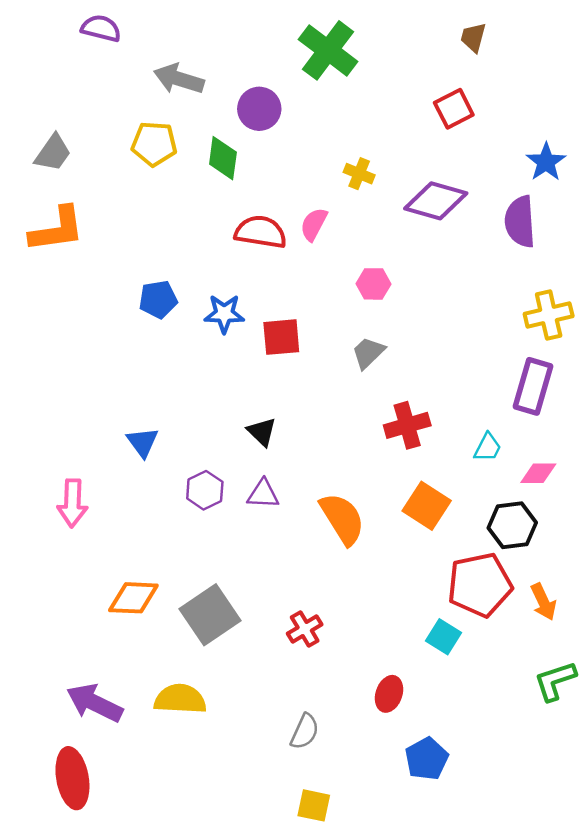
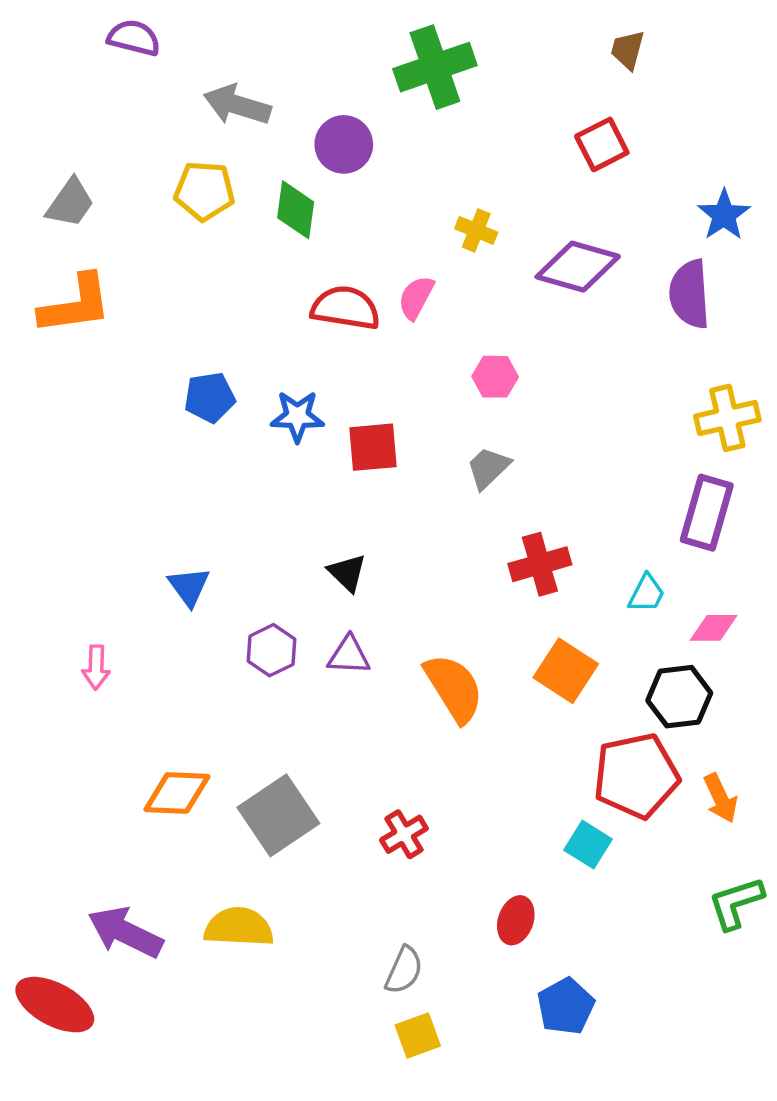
green cross: (328, 50) -> (435, 67), turned 34
pink arrow: (72, 503) -> (96, 667), size x0.7
red ellipse: (72, 778) -> (55, 1005), moved, turned -52
yellow square: (314, 805) -> (418, 1036), moved, turned -32

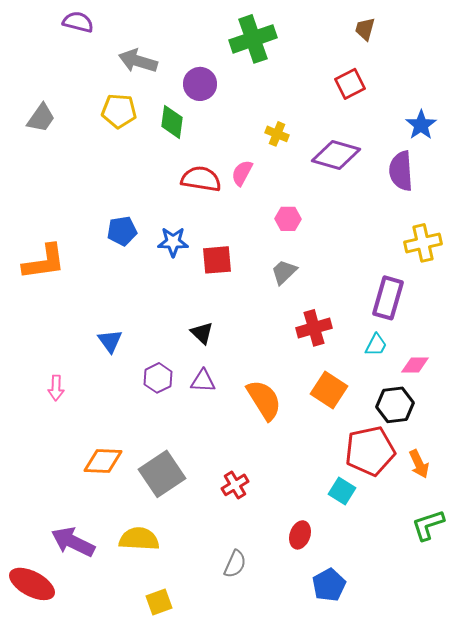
orange L-shape: (75, 304) -> (44, 262), moved
purple rectangle: (707, 513) -> (388, 298), moved
yellow square: (418, 1036) -> (159, 602), moved

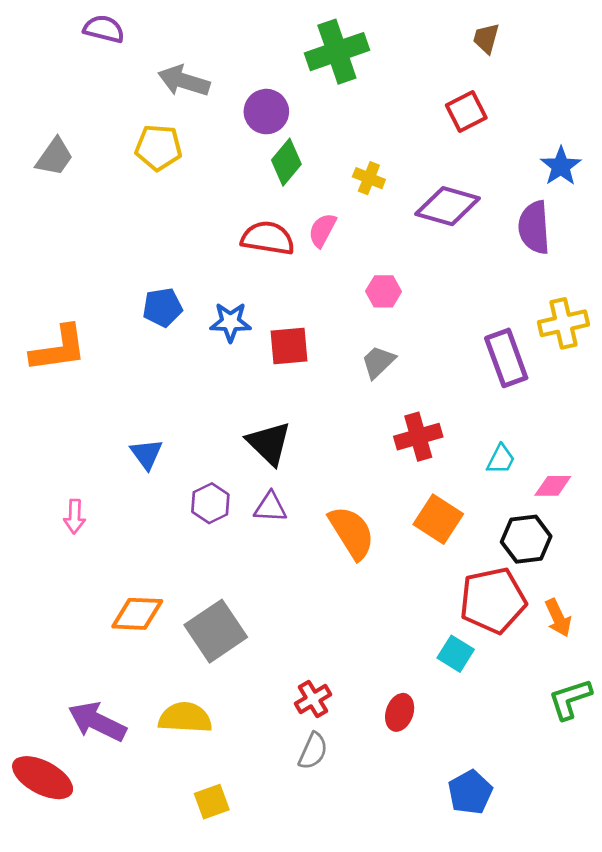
green diamond: (172, 122) -> (286, 162), moved, turned 32
purple rectangle: (388, 298) -> (506, 358), moved, turned -36
black triangle: (202, 333) -> (269, 443), size x1.5
red cross: (235, 485) -> (313, 699), moved
blue pentagon: (329, 585) -> (470, 792), moved

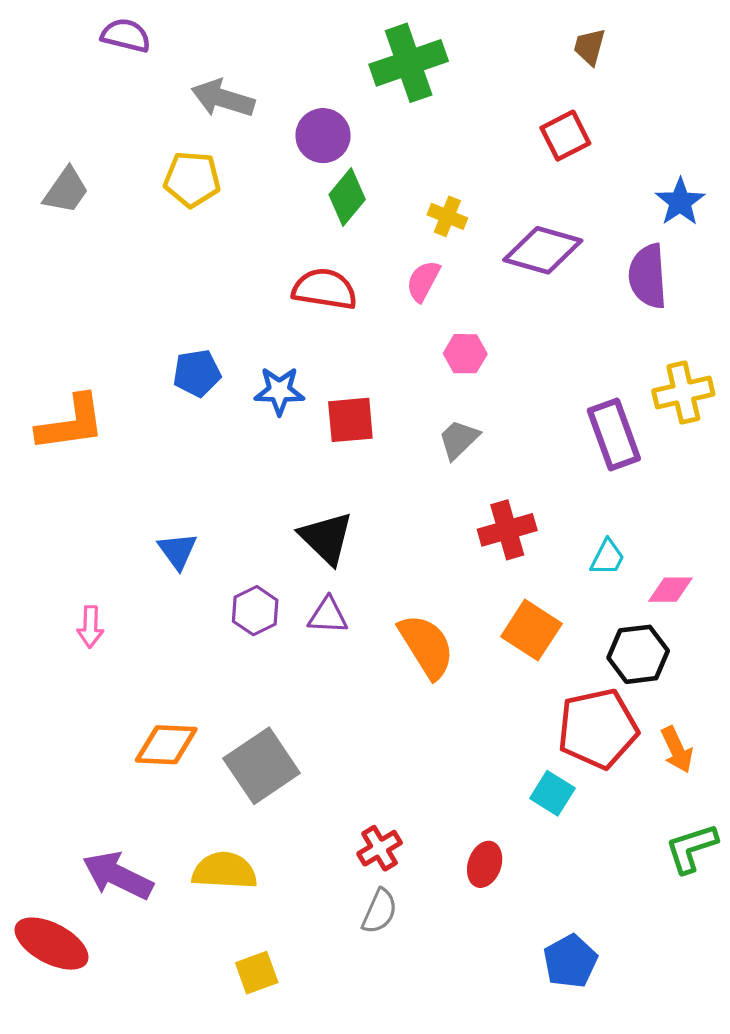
pink semicircle: (322, 230) -> (423, 281), moved

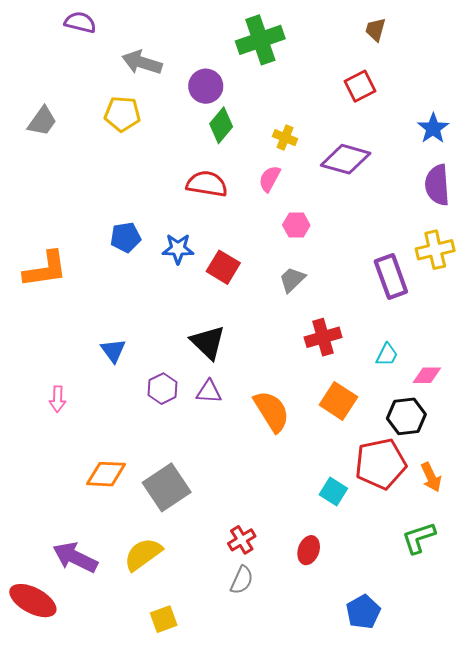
purple semicircle: (648, 276) -> (437, 185), moved
red square: (350, 420) -> (223, 267), turned 36
cyan square: (552, 793) -> (333, 491), moved
green L-shape: (691, 848) -> (419, 538), moved
yellow semicircle: (224, 871) -> (143, 554), turned -39

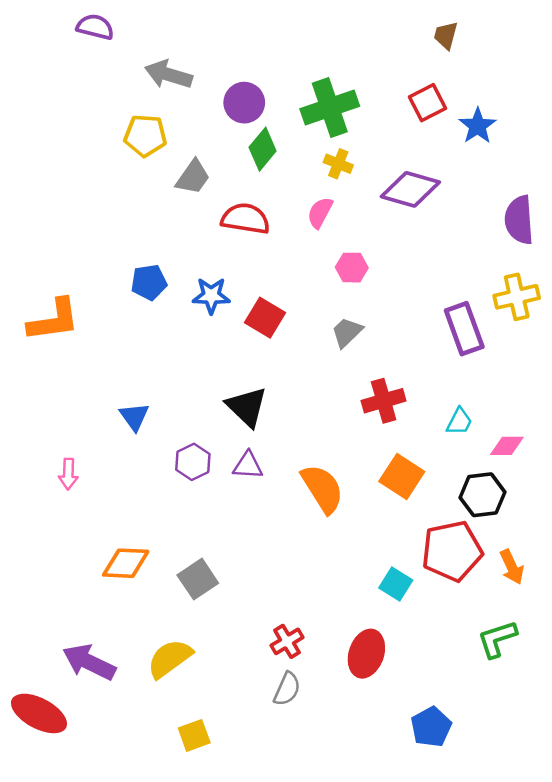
green cross: (260, 40) -> (330, 108), moved
gray trapezoid: (42, 121) -> (193, 177), moved
blue star: (433, 128) -> (478, 126), moved
gray square: (167, 487) -> (198, 579), size x0.7
red ellipse: (309, 550) -> (366, 654), size x1.4

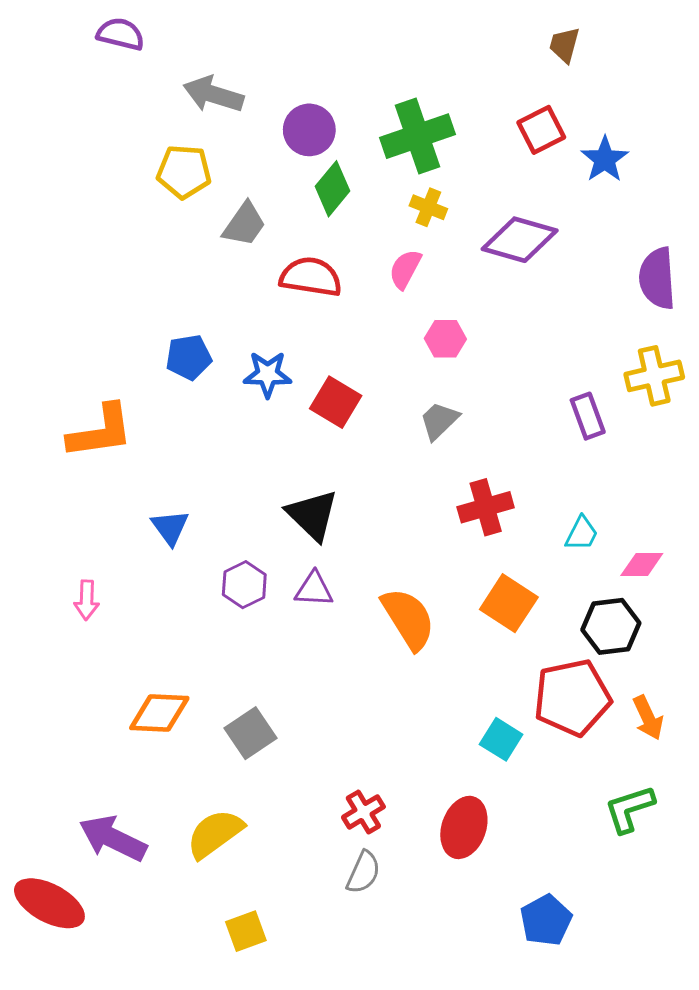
orange L-shape: (54, 320) -> (100, 432), moved
purple rectangle: (464, 329) -> (588, 416), size x0.7

